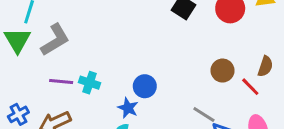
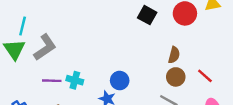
brown semicircle: (265, 66) -> (174, 55), moved
brown circle: (223, 71) -> (176, 77), moved

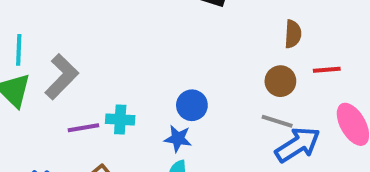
brown semicircle: (174, 55) -> (293, 34), moved
red line: (205, 76) -> (327, 70), turned -35

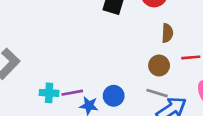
blue circle: (192, 105) -> (114, 96), moved
purple line: (83, 128) -> (72, 93), moved

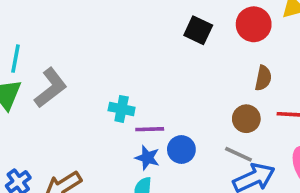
cyan cross: (49, 93) -> (122, 109), moved
purple line: (72, 93) -> (150, 129), moved

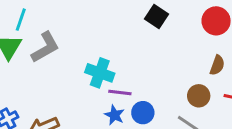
black square: (198, 30) -> (157, 17), moved
cyan cross: (122, 109) -> (100, 73), size x1.4

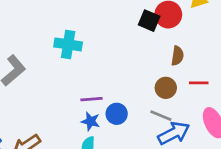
black square: (157, 17) -> (149, 21), moved
cyan cross: (100, 73) -> (68, 44), moved

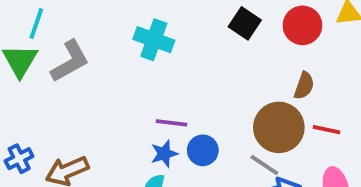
black square: (149, 21) -> (245, 23), moved
brown circle: (166, 88) -> (279, 127), size x1.6
blue star: (91, 121) -> (164, 154), turned 30

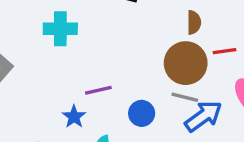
blue circle: (203, 150) -> (142, 113), moved
blue star: (164, 154) -> (74, 117), moved

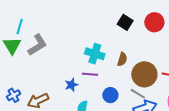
brown semicircle: (194, 22) -> (122, 59), moved
cyan cross: (60, 29) -> (95, 54), moved

